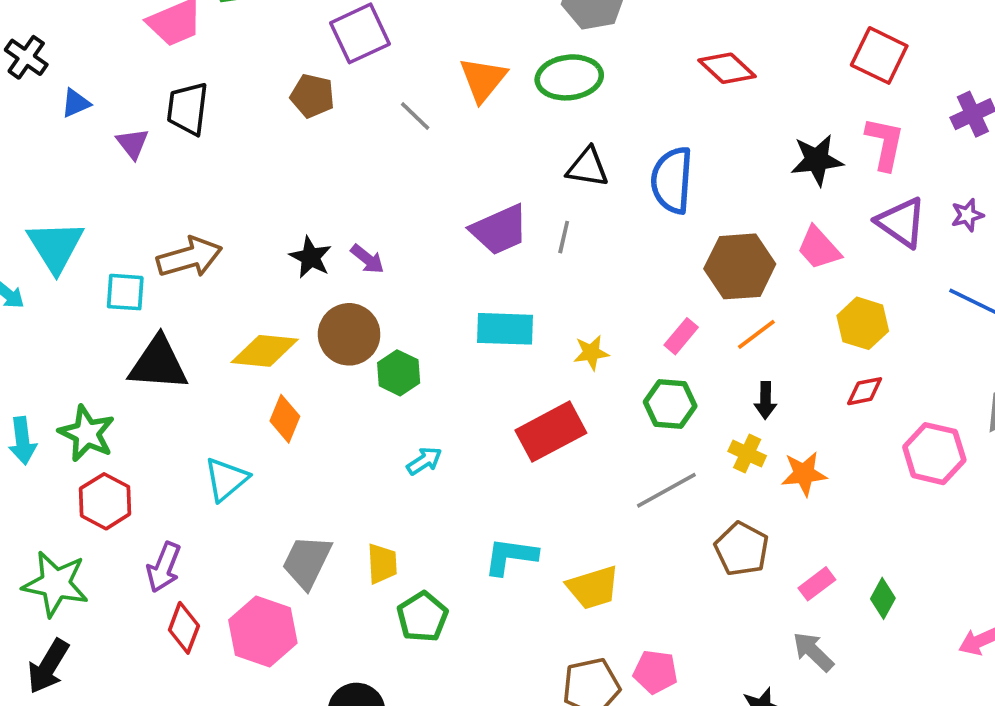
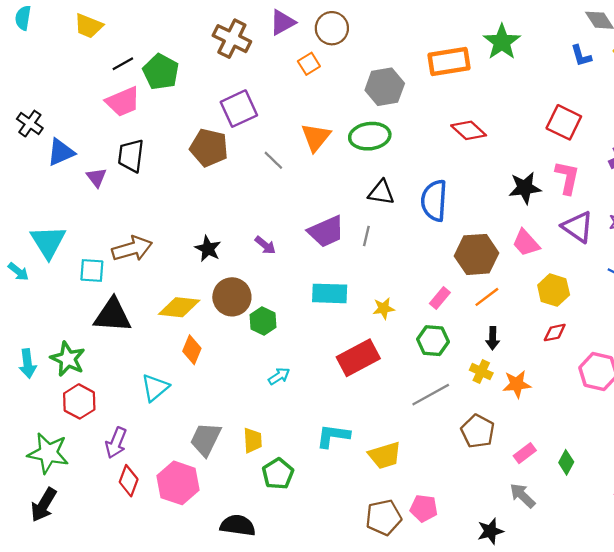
brown pentagon: (312, 96) -> (209, 148), size x1.4
blue triangle: (76, 103) -> (61, 152), size x1.5
purple arrow: (367, 259) -> (265, 245), moved

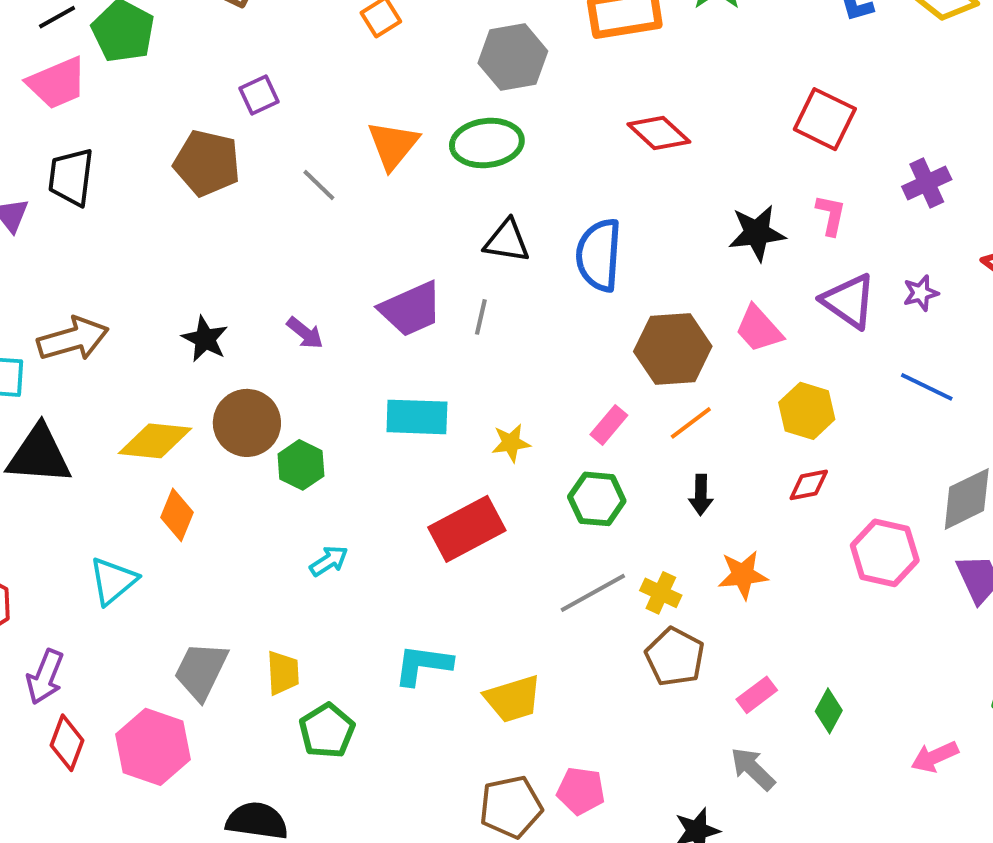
purple square: (239, 109) -> (259, 95), size x0.6
pink L-shape: (567, 177) -> (831, 215), size x0.7
yellow cross: (481, 372) -> (661, 593), moved

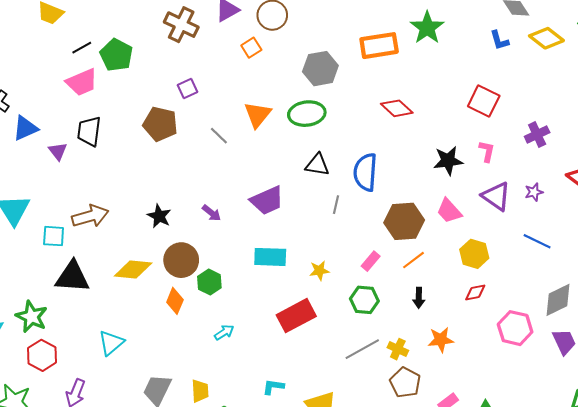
gray line: (481, 317) -> (336, 205), moved
orange diamond: (177, 515) -> (175, 301), moved
cyan L-shape: (423, 665) -> (273, 387), size x0.7

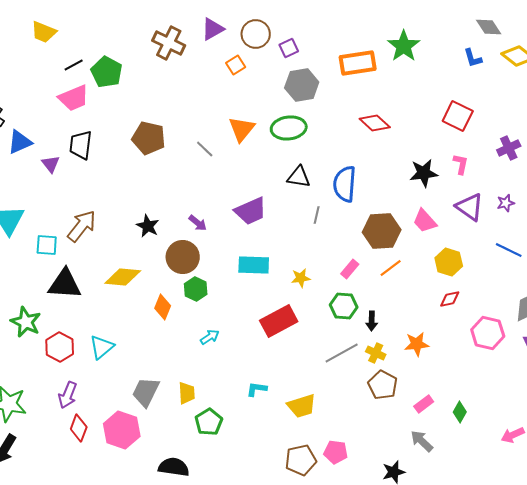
purple square: (187, 88) -> (289, 48), moved
brown arrow: (90, 216) -> (82, 226), turned -36
brown circle: (181, 260) -> (183, 257), moved
black arrow: (419, 298) -> (372, 321), moved
red hexagon: (42, 355) -> (60, 347), moved

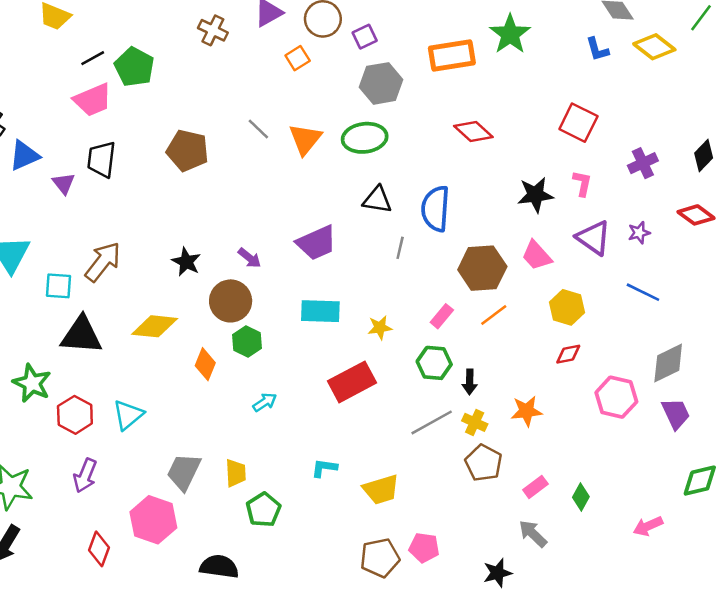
brown cross: (169, 43) -> (213, 30), size x0.7
gray line: (205, 149) -> (258, 129), moved
red diamond: (79, 428) -> (99, 549), moved

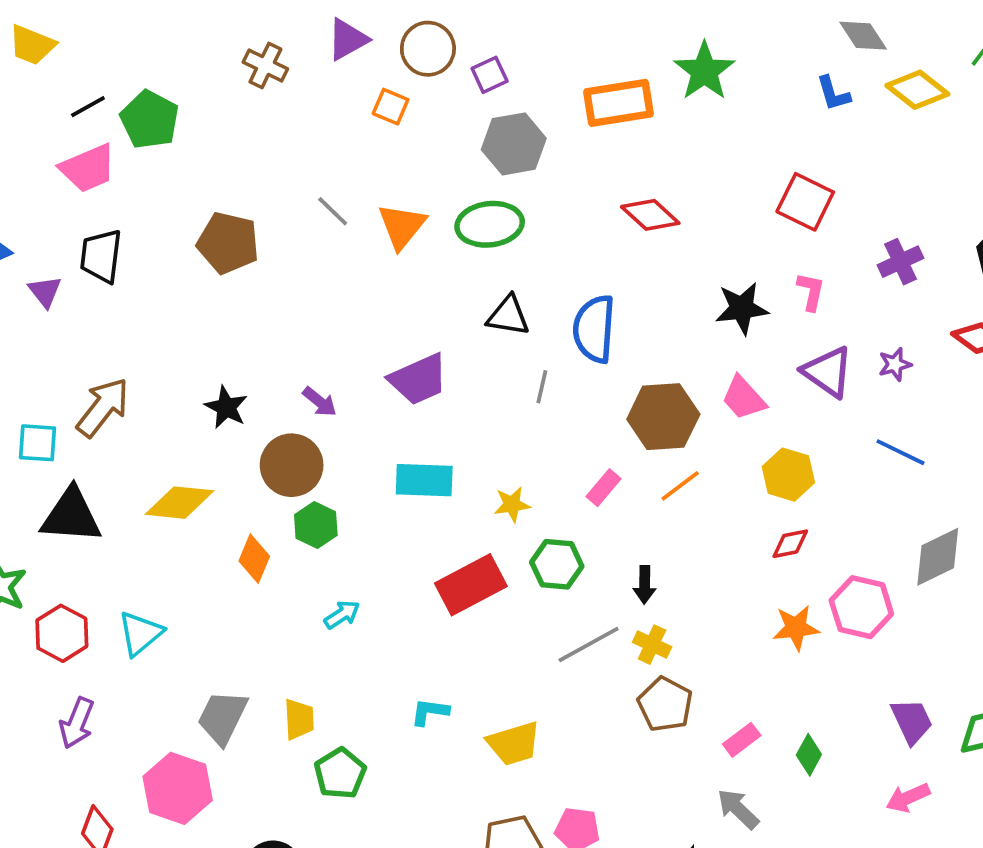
orange square: (298, 58) -> (391, 107), turned -35
green hexagon: (434, 363) -> (557, 564), moved
orange star: (527, 411) -> (796, 628), moved
purple trapezoid: (676, 414) -> (912, 721), moved

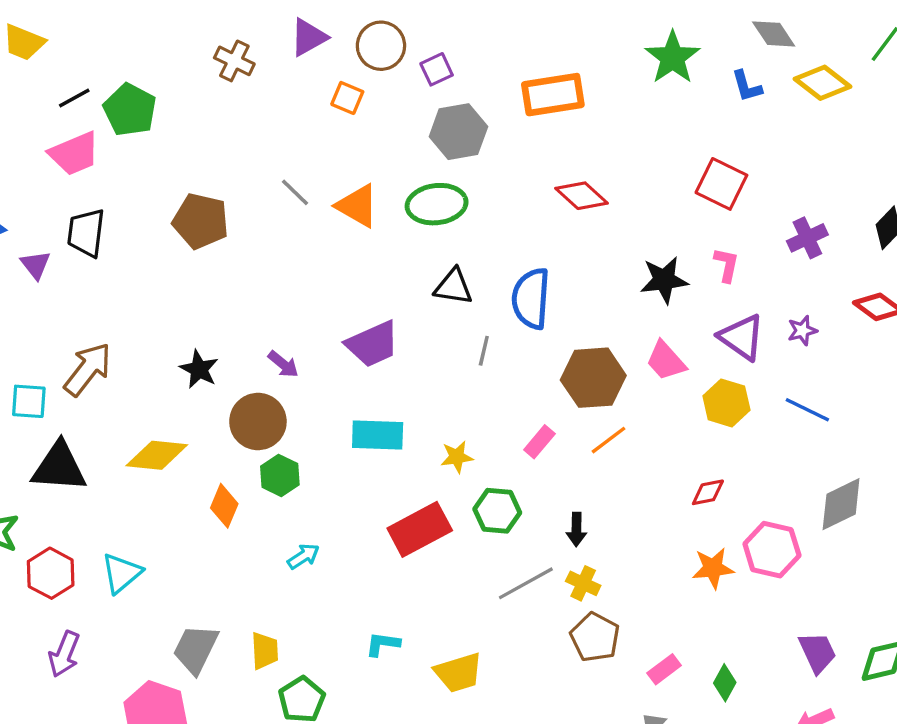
green star: (704, 71) -> (673, 58), moved
orange triangle: (402, 226) -> (357, 206), turned -39
yellow hexagon: (788, 475) -> (726, 403), moved

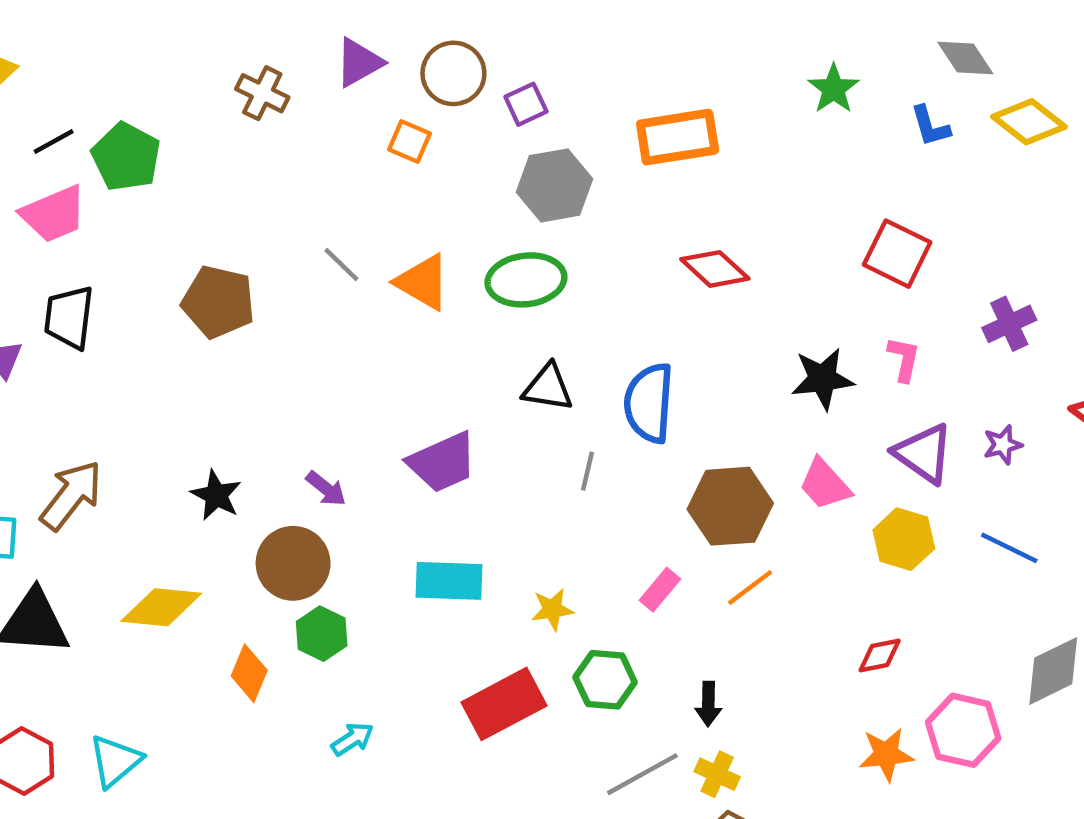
green star: (673, 58) -> (834, 89), size x0.7

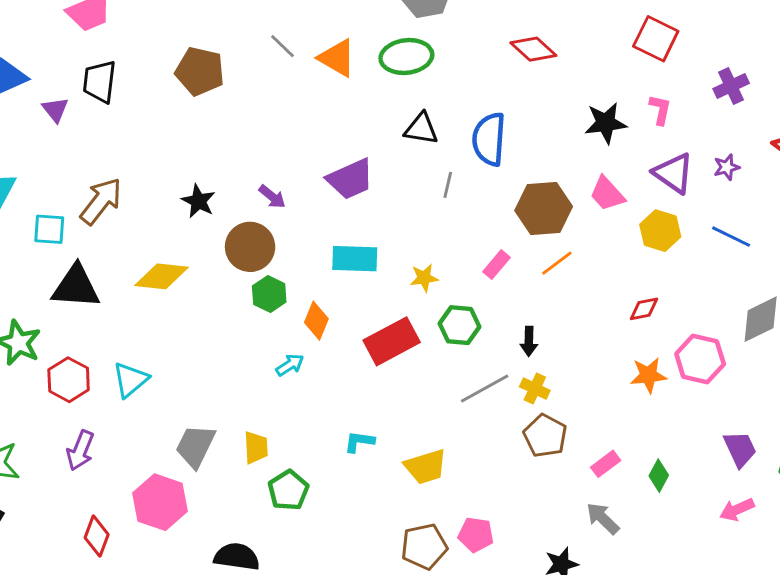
orange diamond: (249, 673) -> (316, 321), moved

